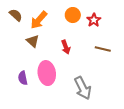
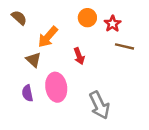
orange arrow: (39, 20) -> (48, 37), moved
brown triangle: (33, 41) -> (33, 60), moved
brown line: (103, 49) -> (125, 46), moved

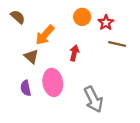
red arrow: (79, 56) -> (74, 53), turned -147

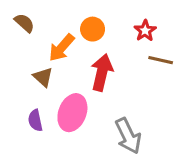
orange circle: (82, 17) -> (93, 29), moved
red arrow: (74, 53) -> (102, 72), size x1.6
pink ellipse: (53, 82) -> (72, 113), turned 30

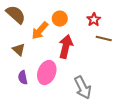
brown semicircle: (24, 23) -> (16, 15), size x1.5
brown triangle: (43, 77) -> (19, 50), moved

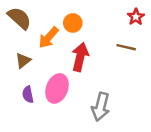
red star: (94, 20) -> (136, 17), moved
brown triangle: (19, 50) -> (23, 61), turned 40
gray arrow: (83, 88) -> (101, 107), turned 40

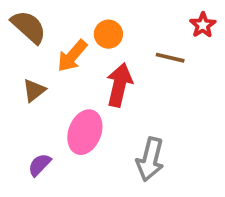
brown line: (126, 47) -> (170, 58), moved
purple semicircle: (28, 95) -> (40, 165), moved, turned 56

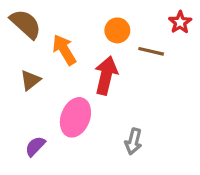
orange circle: (108, 34) -> (117, 30), moved
orange arrow: (72, 56) -> (64, 50), turned 108
gray arrow: (150, 159) -> (133, 141), size x0.7

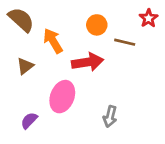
red arrow: (106, 75) -> (87, 62), turned 68

